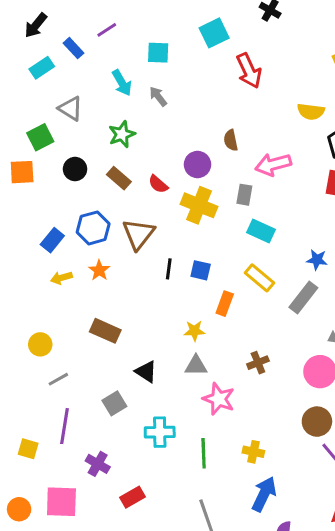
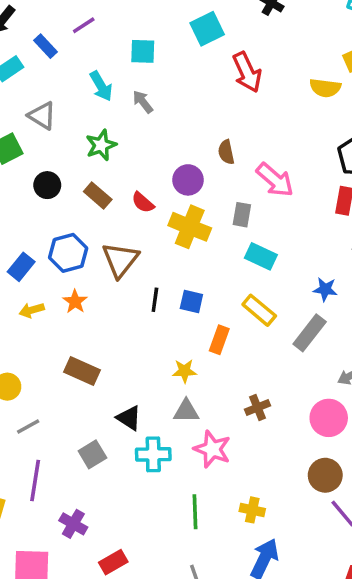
yellow semicircle: (311, 112) -> (325, 88), moved
pink arrow: (273, 164) -> (275, 180), turned -124
cyan cross: (160, 432) -> (153, 454), moved

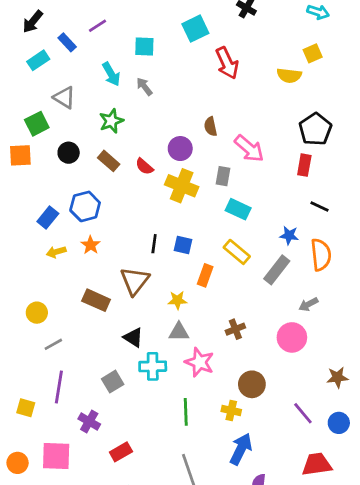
brown triangle: (120, 260) -> (135, 281), moved
gray square: (92, 454) -> (113, 382), moved
brown circle: (325, 475) -> (252, 384), moved

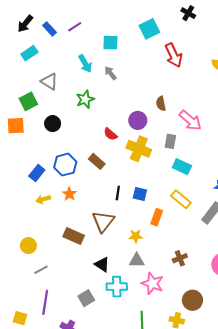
blue rectangle: (67, 42) -> (49, 29), moved
brown rectangle: (109, 161) -> (97, 161), moved

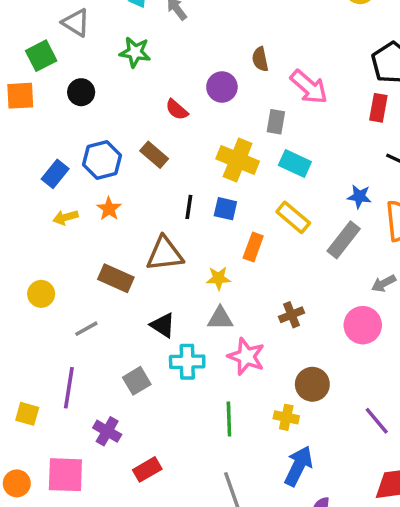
green star: (85, 99) -> (135, 52), turned 30
yellow cross: (139, 149) -> (238, 160), moved
brown triangle: (103, 221) -> (165, 254), turned 45
gray line: (41, 270) -> (86, 329), moved

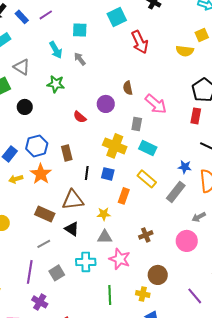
brown rectangle: (154, 155) -> (67, 153), moved, turned 35
orange star: (109, 209) -> (41, 174), size x1.5
black triangle: (163, 325) -> (72, 229), moved
gray line: (86, 329) -> (44, 244), moved
purple line: (69, 388) -> (30, 272), moved

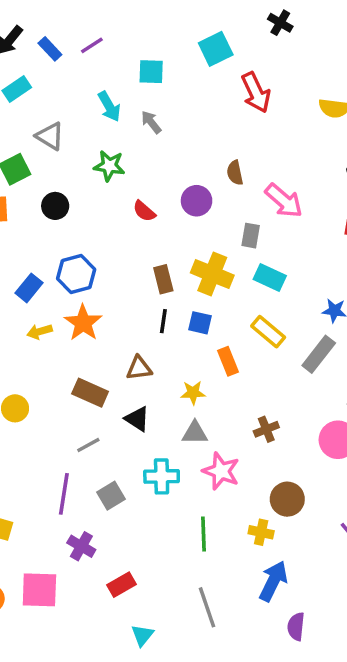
red semicircle: (80, 117) -> (144, 211), moved
brown rectangle: (67, 153) -> (163, 279), moved
orange rectangle: (124, 196) -> (228, 361), turned -42
brown triangle: (73, 200) -> (139, 368), size x0.7

